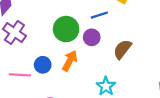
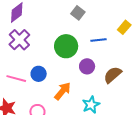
purple circle: (92, 37) -> (87, 66), moved
orange arrow: (70, 61) -> (63, 91), moved

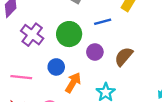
purple cross: (19, 40) -> (32, 35), moved
blue circle: (39, 74) -> (56, 67), moved

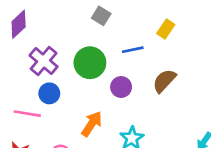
brown semicircle: (124, 57) -> (164, 81), moved
blue circle: (56, 67) -> (49, 93), moved

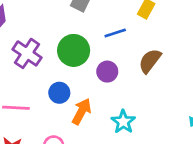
blue circle: (49, 93) -> (59, 93), moved

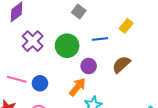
blue circle: (59, 93) -> (40, 83), moved
orange arrow: (82, 111) -> (78, 87), moved

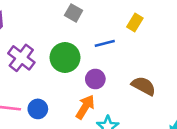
brown semicircle: (121, 64) -> (144, 86), moved, turned 78

